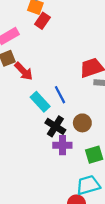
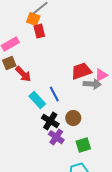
red rectangle: (42, 21) -> (39, 31), turned -48
purple cross: (62, 145) -> (56, 137), turned 35

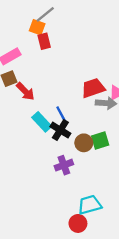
black cross: (50, 121) -> (60, 130), moved
purple cross: (56, 137) -> (64, 165), turned 35
green square: (83, 145) -> (100, 141), moved

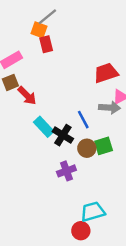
red trapezoid: (93, 88) -> (106, 73), moved
blue line: (62, 115) -> (83, 120), moved

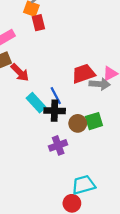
red trapezoid: (106, 73) -> (83, 74), moved
blue line: (83, 120) -> (56, 96), moved
black cross: (63, 135) -> (55, 111), turned -30

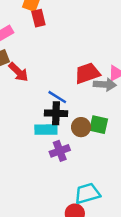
blue line: (56, 96) -> (57, 97), turned -30
cyan rectangle: (36, 103) -> (46, 130), moved, turned -48
green square: (94, 121) -> (99, 125), turned 30

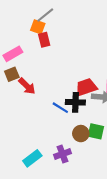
black cross: (56, 113) -> (75, 102), moved
cyan rectangle: (46, 130) -> (32, 158), moved, turned -36

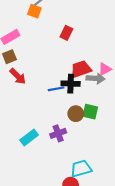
red rectangle: (44, 40) -> (66, 33), moved, turned 40
red arrow: (27, 86) -> (18, 76), moved
blue line: (60, 108) -> (56, 89), turned -42

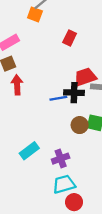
red arrow: (18, 76) -> (17, 85), turned -138
purple cross: (58, 133) -> (61, 159), moved
cyan trapezoid: (81, 169) -> (64, 184), moved

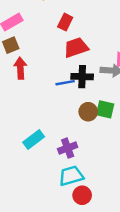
red rectangle: (70, 38) -> (65, 22), moved
red trapezoid: (85, 77) -> (76, 48), moved

